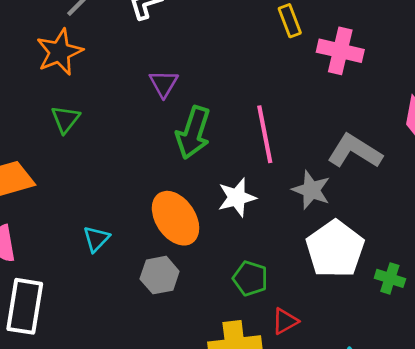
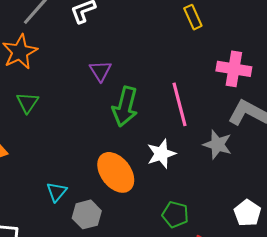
pink cross: (340, 51) -> (234, 69), moved
white pentagon: (335, 249) -> (247, 213), moved, size x0.6
gray hexagon: (160, 275) -> (87, 214), moved

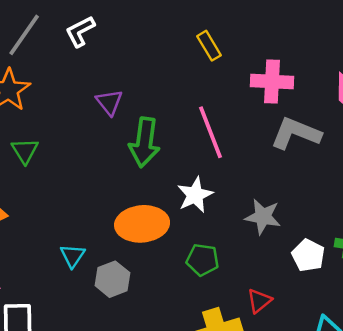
yellow rectangle: (193, 17) -> (209, 46), moved
gray star: (217, 144) -> (263, 217), moved
orange ellipse: (116, 172) -> (142, 224), turned -51
green pentagon: (175, 215) -> (203, 260), moved

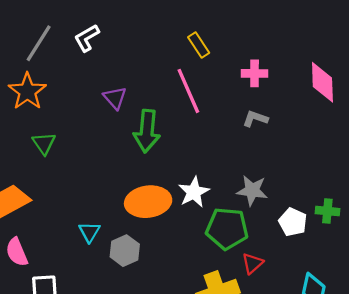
pink cross: (272, 82) -> (255, 73), size x0.7
pink line: (210, 132) -> (188, 91), moved
gray L-shape: (296, 133) -> (255, 119), moved, size x0.6
white star: (195, 195) -> (194, 192), moved
green pentagon: (203, 260) -> (227, 229), moved, size x1.5

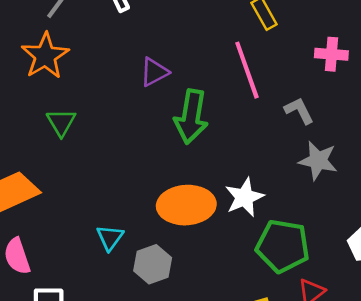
purple triangle: (115, 98) -> (154, 72), turned 40
gray L-shape: (255, 119) -> (299, 111), moved, turned 40
gray star: (252, 191) -> (318, 161), moved

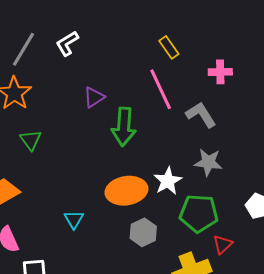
gray L-shape: (299, 111) -> (201, 115), size x1.4
gray star: (318, 161) -> (208, 162), moved
gray hexagon: (153, 264) -> (143, 232), moved

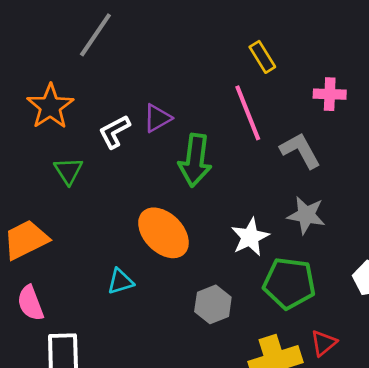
white L-shape: (67, 43) -> (115, 132), moved
gray line: (23, 49) -> (95, 35), moved
orange ellipse: (126, 191) -> (163, 233), moved, turned 51
cyan triangle: (74, 219) -> (120, 281), turned 40
red triangle: (223, 244) -> (324, 343), moved

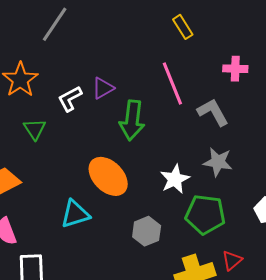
yellow rectangle: (262, 57) -> (183, 27), moved
cyan triangle: (120, 281) -> (75, 214), size x1.4

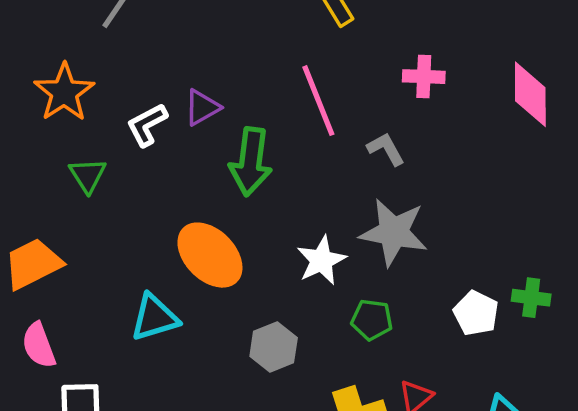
gray L-shape: (213, 112) -> (386, 149), size x0.7
gray star: (218, 162) -> (394, 232), size x1.4
green pentagon: (205, 214) -> (372, 320), size x0.6

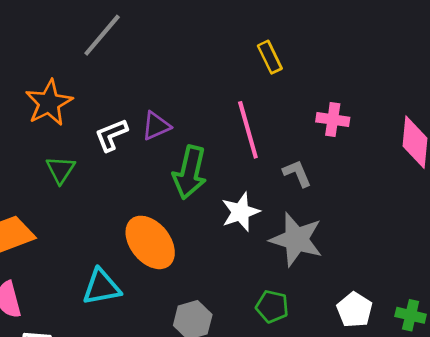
white star: (321, 260) -> (241, 212), moved
green cross: (531, 298) -> (411, 315), moved

